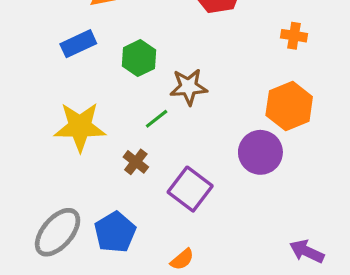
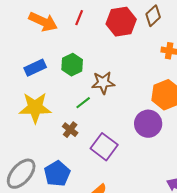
blue rectangle: (78, 44) -> (35, 68), moved

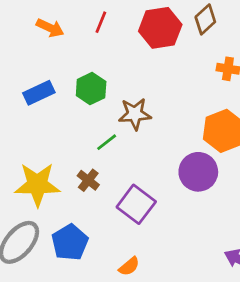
orange arrow: (43, 22) -> (50, 28), size x0.7
yellow star: (35, 108) -> (37, 185), moved

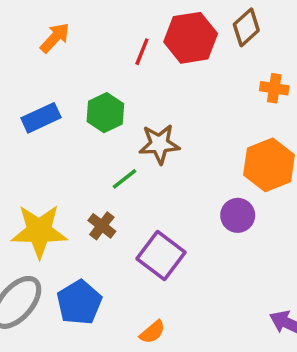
red line: (101, 22) -> (142, 52), moved
orange arrow: (50, 28) -> (55, 38), turned -72
purple circle: (198, 172) -> (238, 215), size x0.7

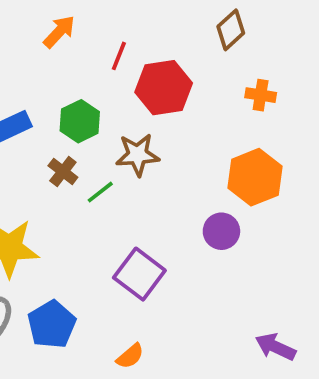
orange arrow: (55, 38) -> (59, 32), moved
red hexagon: (191, 38) -> (164, 88), moved
brown cross: (102, 226) -> (63, 172), moved

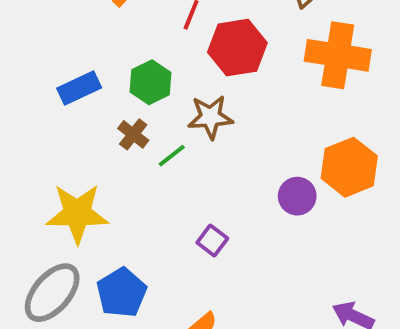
orange cross: (261, 95) -> (338, 55), size x2.0
orange hexagon: (255, 177) -> (349, 167), moved
purple square: (139, 274) -> (212, 241), size x0.6

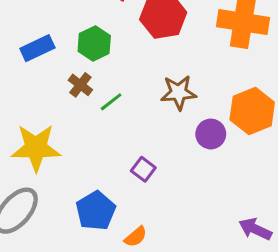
brown star: (210, 117) -> (179, 93), moved
blue pentagon: (122, 293) -> (96, 211), moved

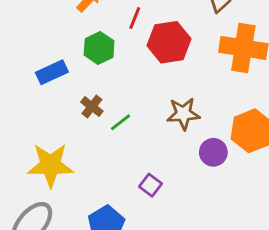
green hexagon: (94, 44) -> (99, 48), moved

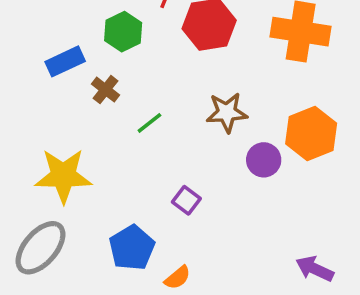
brown cross: (92, 107) -> (106, 90), moved

